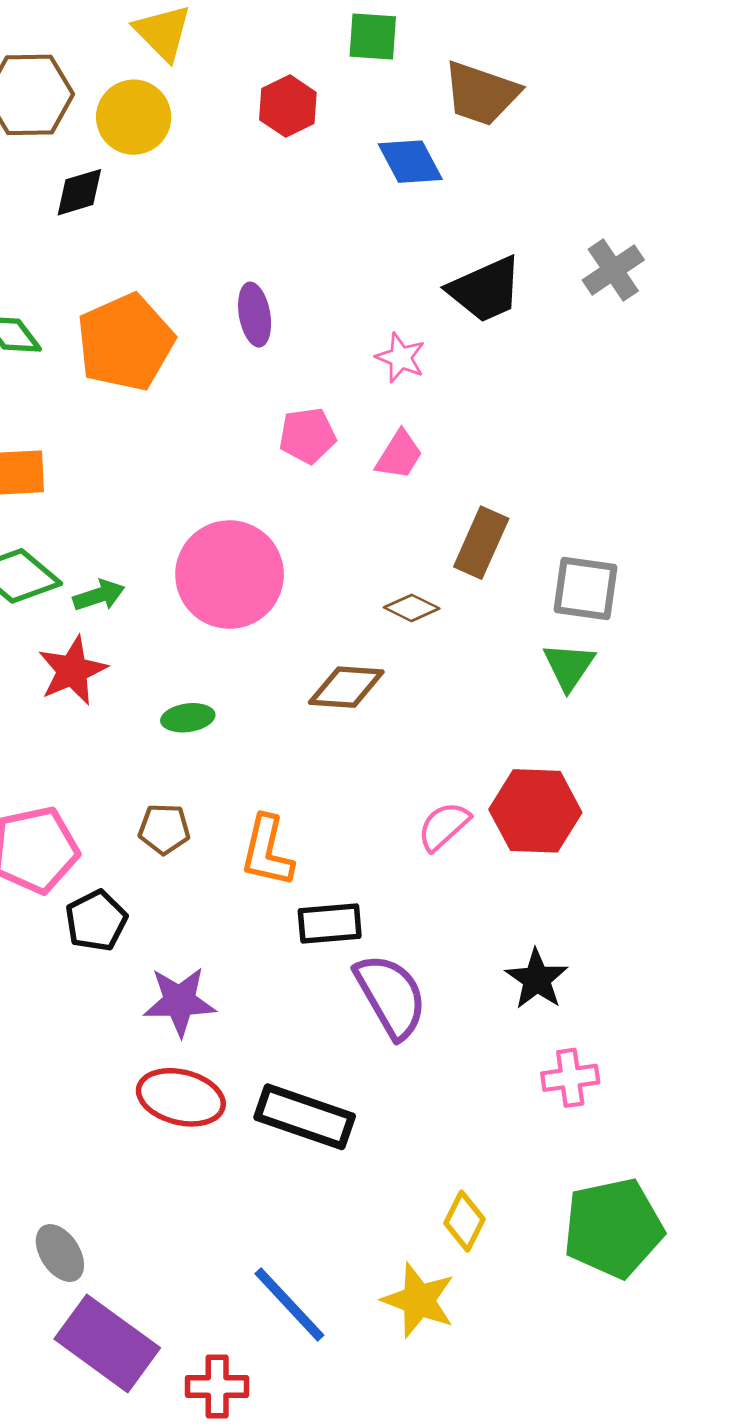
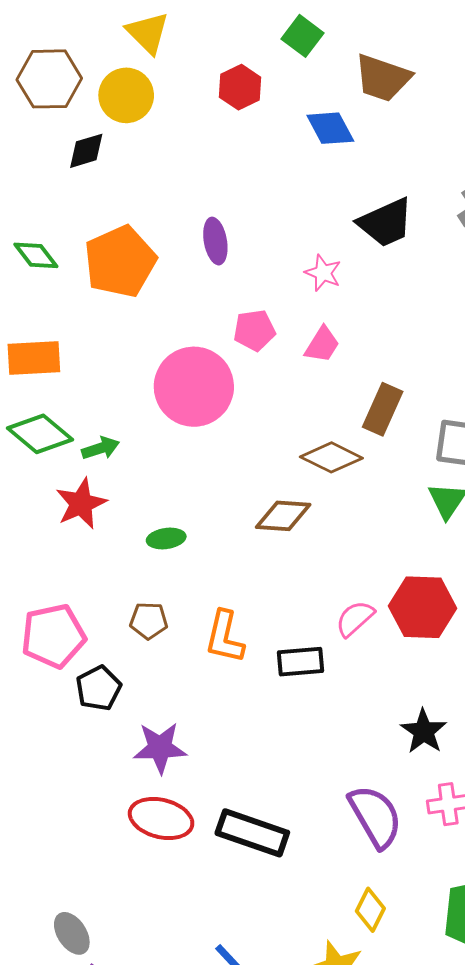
green square: (373, 37) -> (303, 36), turned 33
pink circle: (230, 575) -> (194, 387), moved
brown diamond: (412, 608) -> (331, 457), size x1.5
black rectangle: (330, 924) -> (301, 662), moved
purple semicircle: (391, 996) -> (375, 816), moved

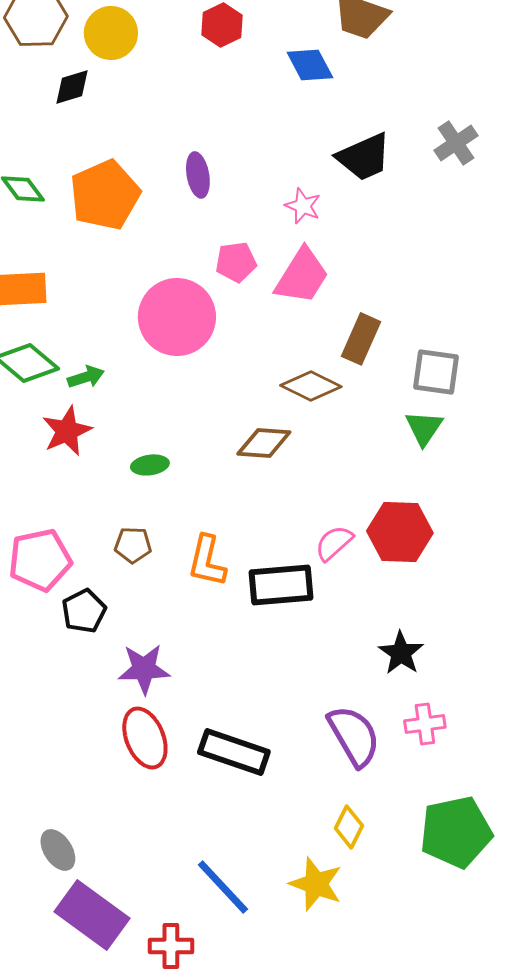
pink trapezoid: (322, 345) -> (302, 276), size x1.6
black rectangle: (301, 662) -> (281, 585), size x1.4
red ellipse: (161, 819) -> (145, 738), turned 54

